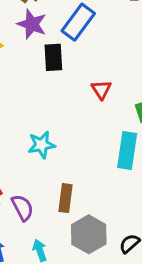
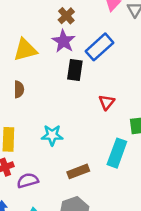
brown rectangle: (65, 198) -> (78, 171), moved, turned 50
purple semicircle: (22, 208) -> (28, 181), turned -90

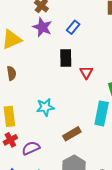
blue rectangle: (99, 47) -> (73, 27), size x0.6
black rectangle: (75, 70) -> (66, 58), moved

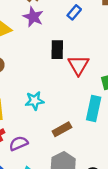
blue rectangle: (73, 27) -> (74, 12), moved
red triangle: (86, 72) -> (78, 65), size x1.5

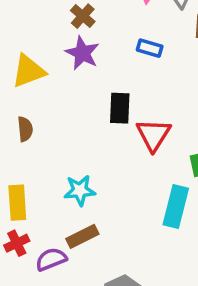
blue rectangle: (74, 12) -> (150, 48), turned 64
brown rectangle: (62, 129) -> (82, 236), moved

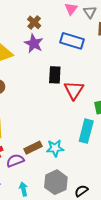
blue rectangle: (150, 48) -> (72, 41), size x1.6
cyan star: (80, 190) -> (55, 148), moved

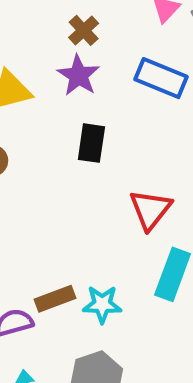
black rectangle: (55, 75) -> (91, 143), moved
red triangle: (74, 90) -> (150, 210), moved

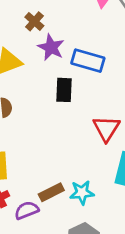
brown cross: (84, 30) -> (34, 21), moved
blue rectangle: (161, 78) -> (88, 61), moved

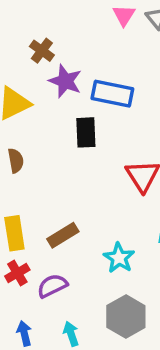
brown rectangle: (51, 192) -> (63, 235), moved
cyan star: (82, 193) -> (119, 258), turned -30

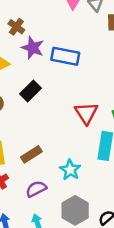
black rectangle: (86, 132) -> (30, 91), moved, turned 48
purple semicircle: (52, 286) -> (36, 189), moved

